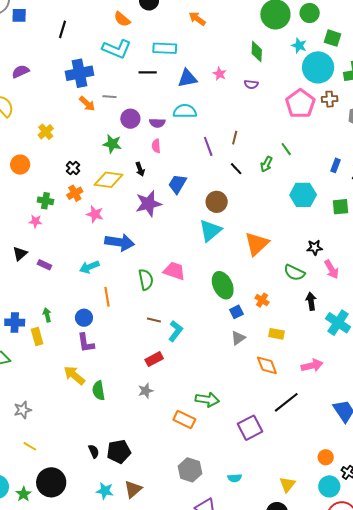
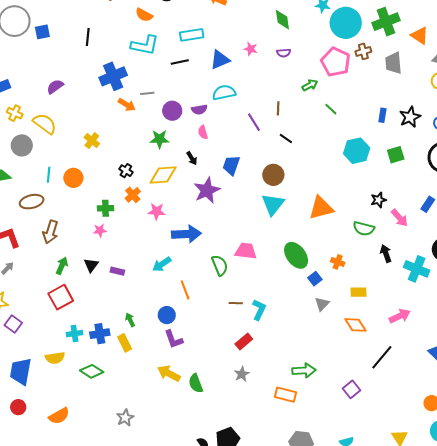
green arrow: (266, 164) -> (310, 85), moved, turned -133
orange triangle: (257, 244) -> (321, 208), turned 40
purple square: (250, 428) -> (351, 389), size x0.7

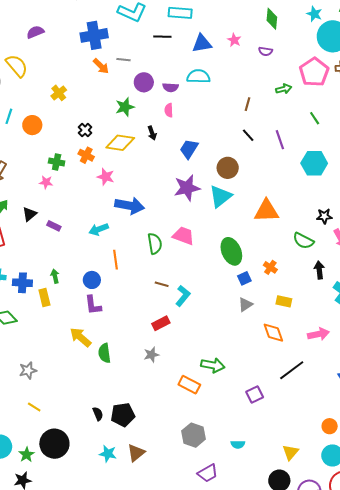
green line: (331, 109) -> (315, 118), moved
purple line: (254, 122) -> (280, 140), moved
green star: (159, 139) -> (125, 107), turned -30
purple star: (207, 190) -> (187, 188), moved
orange cross: (133, 195) -> (86, 155), turned -35

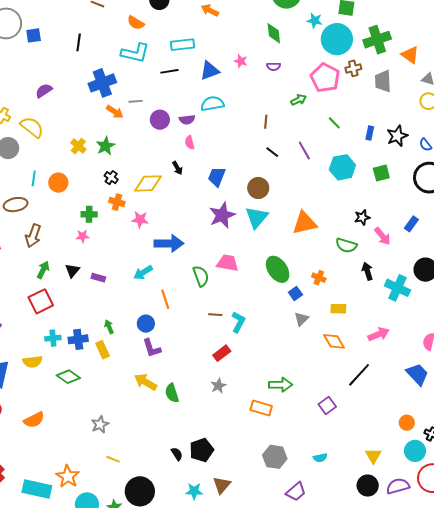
green star: (125, 107) -> (106, 146), moved

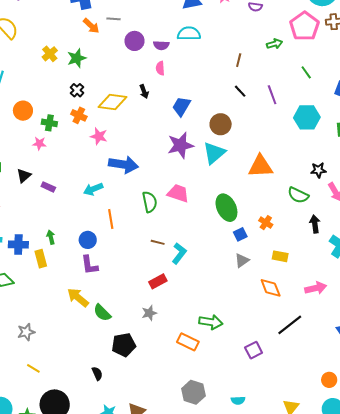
orange circle: (58, 183) -> (23, 111), moved
green semicircle: (172, 393) -> (102, 313), turned -36
black pentagon: (202, 450) -> (124, 345), moved

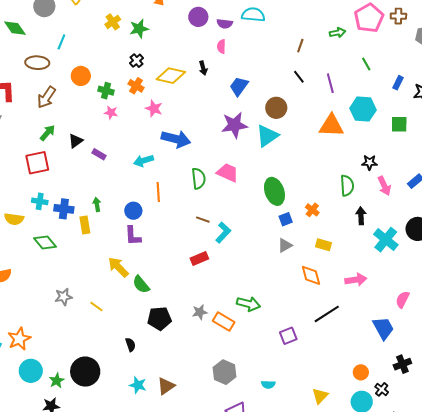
pink star: (39, 143) -> (111, 113), moved
orange triangle: (261, 166) -> (331, 126), moved
green semicircle: (298, 195) -> (347, 186), turned -125
gray star: (149, 313) -> (200, 312), moved
yellow line: (33, 368) -> (96, 306), moved

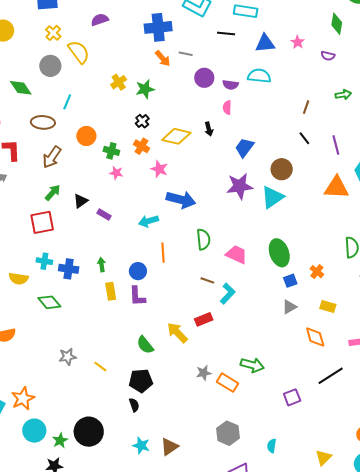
pink trapezoid: (228, 173) -> (237, 254), moved
yellow rectangle: (85, 225) -> (111, 291), moved
yellow arrow: (118, 267) -> (177, 333), moved
black pentagon: (159, 318) -> (141, 381), moved
cyan semicircle: (268, 384) -> (272, 446), turned 96

